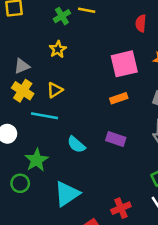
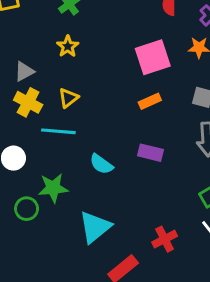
green star: (37, 160) -> (53, 188), turned 30
green circle: (20, 183) -> (27, 209), moved

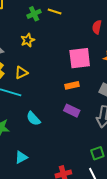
purple rectangle: (150, 153) -> (72, 111), moved
cyan triangle: (95, 227) -> (21, 157), size x0.6

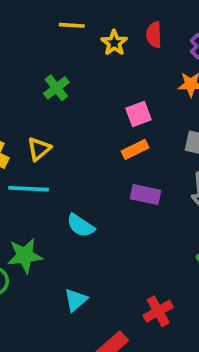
green cross: (34, 14) -> (56, 88), moved
yellow star: (28, 40) -> (114, 43), moved
pink square: (80, 58) -> (139, 114), moved, size x0.6

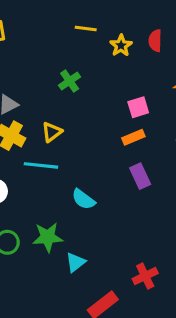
purple rectangle: (145, 194) -> (140, 176), turned 50
green star: (25, 256) -> (48, 237), moved

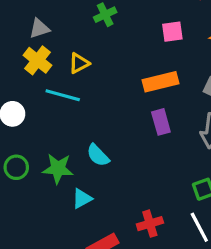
pink square: (138, 107) -> (172, 32), moved
orange rectangle: (133, 137) -> (160, 82), size x1.5
cyan semicircle: (83, 199) -> (98, 155), moved

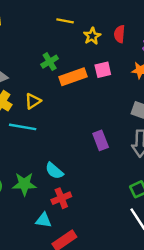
orange rectangle: (160, 82) -> (73, 77), moved
cyan triangle: (82, 199) -> (44, 220), moved, turned 42
red cross: (150, 224) -> (61, 198), moved

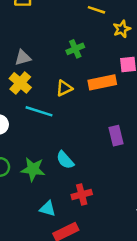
orange rectangle: (73, 77) -> (102, 82), moved
yellow triangle: (33, 101) -> (64, 88), moved
red cross: (61, 198) -> (82, 194), moved

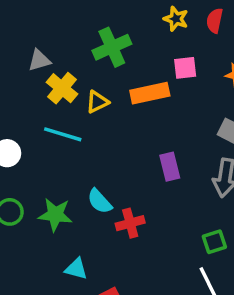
yellow star: (122, 29) -> (176, 19), turned -30
green cross: (75, 49) -> (112, 47), size x1.5
yellow cross: (20, 83) -> (62, 88), moved
red cross: (82, 194) -> (130, 223), moved

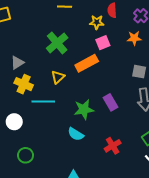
yellow star: (176, 19) -> (97, 22), moved
yellow cross: (62, 88) -> (24, 84), moved
green star: (55, 215) -> (84, 109), moved
red cross: (130, 223) -> (113, 146), moved

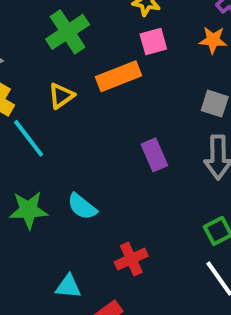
cyan line: (43, 102) -> (29, 138), turned 45
green star: (84, 109) -> (28, 210), moved
red cross: (113, 146) -> (131, 259), moved

